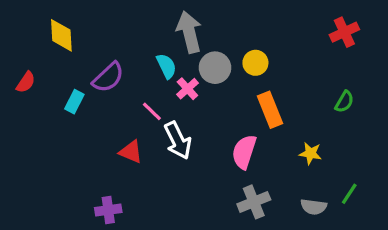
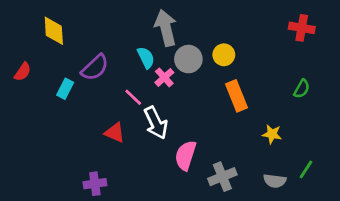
red cross: (344, 32) -> (302, 28), turned 35
pink semicircle: (244, 152) -> (186, 155), moved

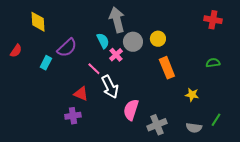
green semicircle: (302, 89) -> (213, 63), turned -128
purple cross: (95, 184) -> (73, 116), moved

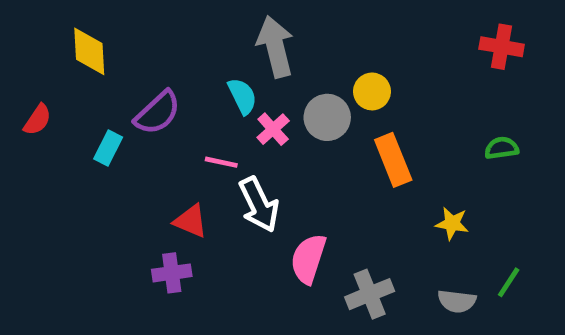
gray circle: (133, 42) -> (327, 117), moved
pink line: (94, 69) -> (221, 162), turned -32

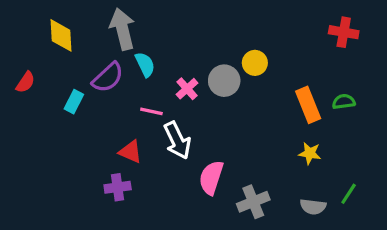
gray arrow: (275, 47) -> (122, 29), moved
cyan semicircle: (242, 96) -> (145, 64), moved
orange rectangle: (393, 160) -> (308, 105), moved

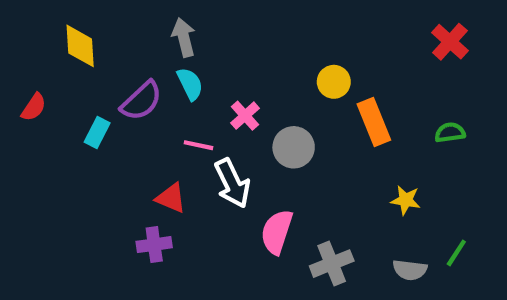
gray arrow: (122, 29) -> (184, 37), moved, size x0.7
red cross: (344, 32) -> (450, 42), turned 32
gray circle: (224, 81) -> (294, 147), moved
orange rectangle: (308, 105) -> (374, 122), moved

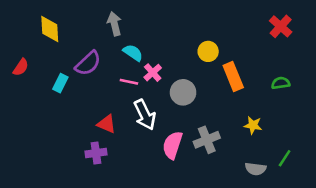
cyan semicircle: (190, 84) -> (133, 53), moved, turned -30
pink line: (199, 145) -> (129, 82), moved
gray cross: (332, 264) -> (207, 140), moved

